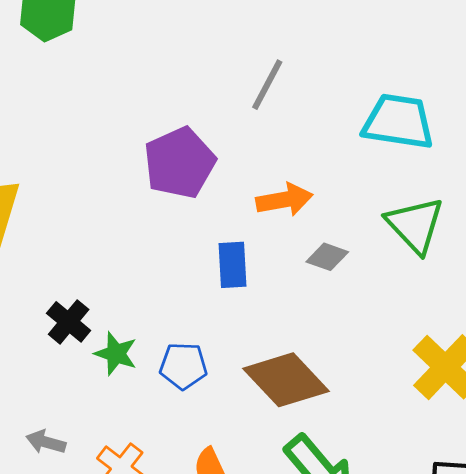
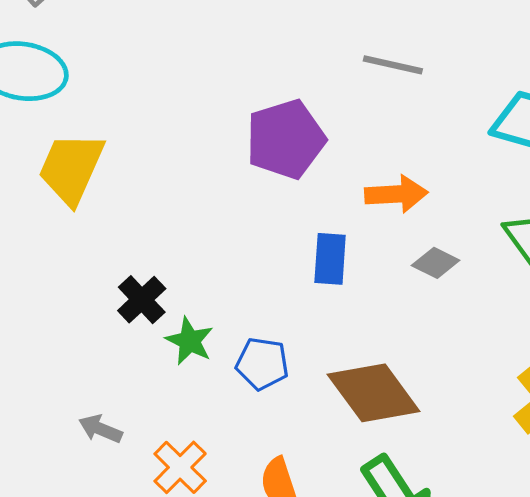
gray line: (267, 85) -> (393, 65), turned 68

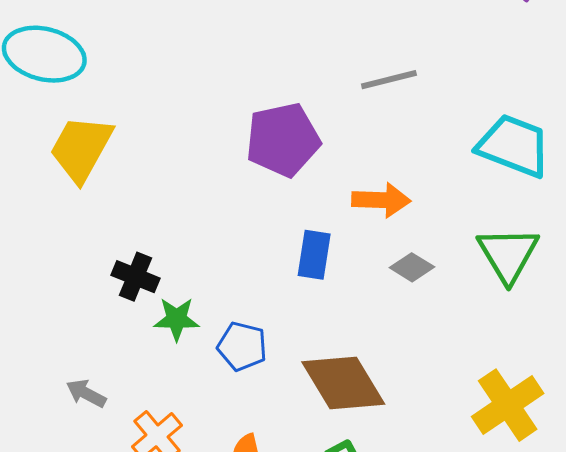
gray line: (393, 65) -> (389, 80), turned -32
black cross: (142, 300) -> (136, 277), turned -30
green star: (190, 341) -> (177, 319), turned -30

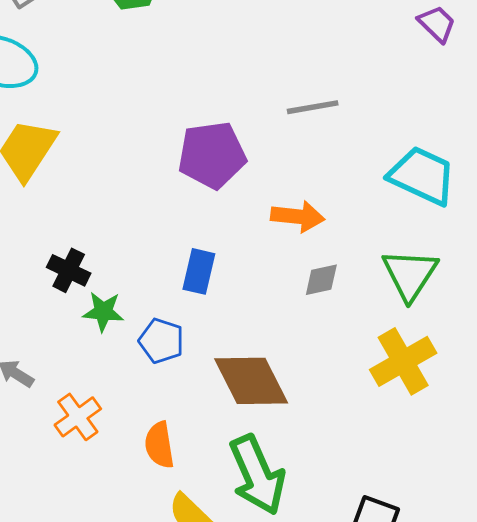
blue rectangle: (314, 255) -> (199, 271), moved
gray diamond: (412, 267) -> (321, 280), turned -48
yellow cross: (508, 405) -> (403, 361), moved

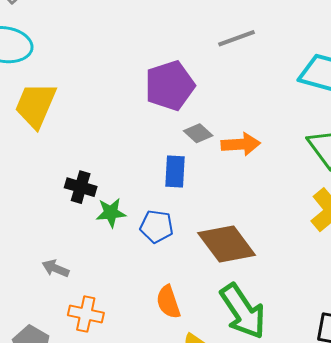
orange arrow: (298, 216) -> (241, 144), moved
gray diamond: (321, 280) -> (198, 133), moved, turned 64
orange cross: (78, 417) -> (86, 314), moved, turned -32

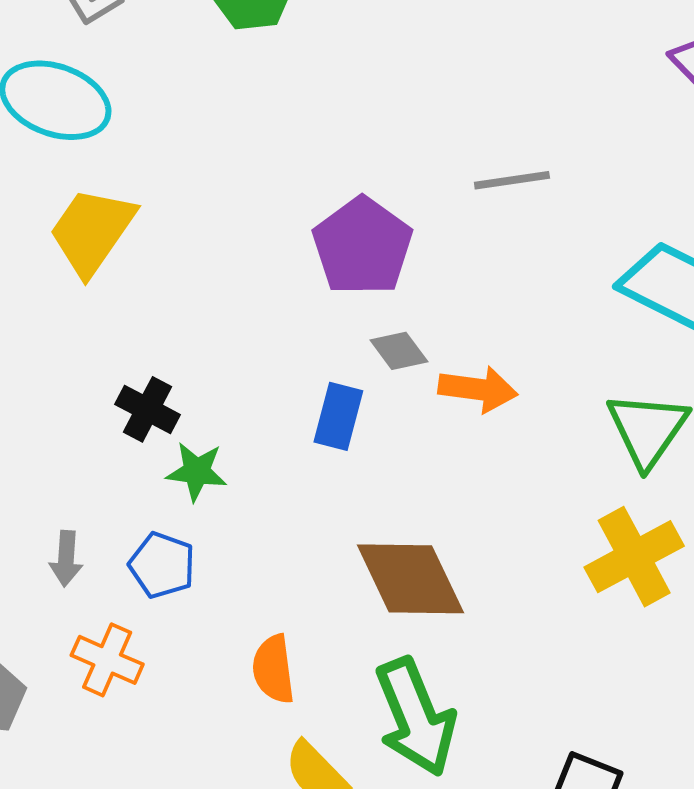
purple pentagon: (170, 86) -> (362, 246), turned -30
blue pentagon: (157, 226) -> (162, 565), moved
gray arrow: (56, 268) -> (66, 559), turned -120

